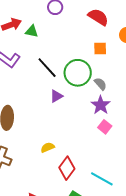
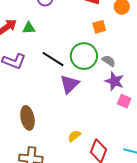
purple triangle: (56, 96) -> (69, 84), size x1.5

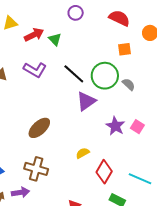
green triangle: (29, 28) -> (55, 39), turned 40
purple star: (114, 81) -> (115, 126), moved
brown ellipse: (27, 118) -> (39, 128), turned 50

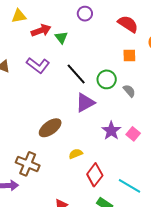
green circle: (105, 76) -> (107, 79), size x0.7
brown ellipse: (39, 128) -> (50, 128), moved

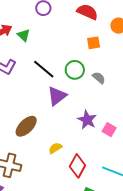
pink square: (133, 134) -> (109, 130), moved

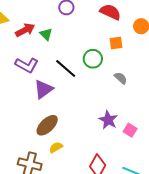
green circle: (75, 70) -> (93, 59), moved
purple triangle: (57, 96) -> (43, 89), moved
yellow semicircle: (55, 148) -> (56, 147), moved

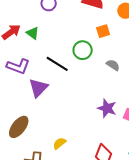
brown ellipse: (47, 125) -> (19, 127), moved

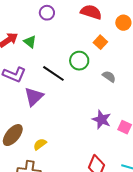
orange square: (103, 31) -> (100, 42), turned -32
yellow semicircle: (59, 143) -> (40, 144), moved

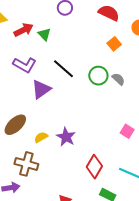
green circle: (79, 61) -> (98, 76), moved
purple star: (102, 120) -> (66, 137), moved

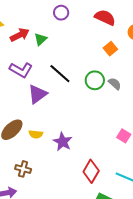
green triangle: (44, 34) -> (41, 39), turned 32
yellow semicircle: (41, 137) -> (36, 134), moved, turned -144
brown cross: (26, 164) -> (23, 169), size x0.7

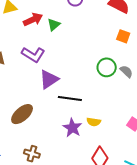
orange square: (110, 49) -> (123, 36), turned -32
black line: (60, 74) -> (70, 99), moved, turned -35
yellow semicircle: (36, 134) -> (94, 122), moved

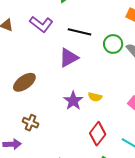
purple triangle: (49, 79) -> (69, 58), moved
black line: (70, 99) -> (79, 32), moved

